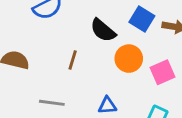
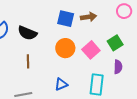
black semicircle: (103, 30) -> (27, 33), moved

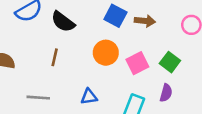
green square: (115, 43) -> (170, 62), turned -35

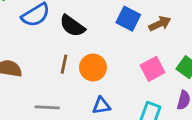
brown arrow: (145, 21) -> (160, 24), turned -30
orange circle: (106, 53) -> (93, 67), moved

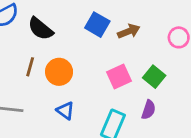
blue triangle: (101, 106) -> (65, 111), turned 42

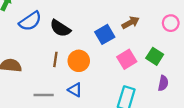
blue square: (97, 25) -> (105, 34), moved, turned 36
purple semicircle: (149, 110) -> (163, 83), moved
blue triangle: (65, 111) -> (75, 90), moved

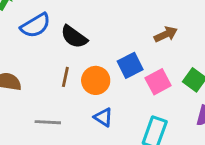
blue square: (105, 34) -> (130, 65), moved
blue triangle: (75, 90) -> (103, 117), moved

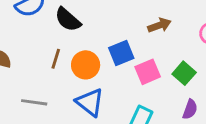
blue triangle: (103, 117) -> (90, 102), size x1.5

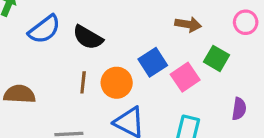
brown arrow: (159, 25) -> (188, 24), turned 40
green square: (184, 73) -> (217, 58), moved

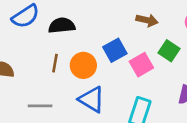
black semicircle: (88, 37) -> (62, 26), turned 140

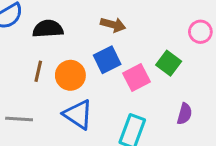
brown arrow: (147, 20) -> (113, 25), moved

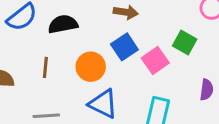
brown line: (38, 71) -> (45, 67), moved

